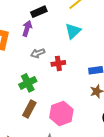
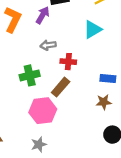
brown rectangle: (29, 109) -> (61, 87), moved
pink hexagon: (61, 113) -> (43, 111), moved

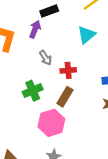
gray arrow: (48, 45) -> (46, 58), turned -105

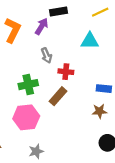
cyan triangle: (86, 35) -> (90, 41), turned 30
pink hexagon: (51, 123) -> (26, 117), moved

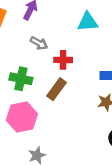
gray arrow: (46, 55) -> (39, 43), turned -32
green cross: (28, 85) -> (21, 79), turned 30

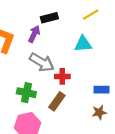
gray arrow: (39, 43) -> (42, 62), size x1.6

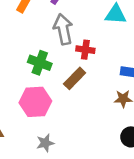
gray arrow: (42, 62) -> (63, 29), turned -140

